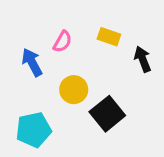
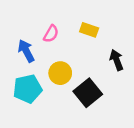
black arrow: (143, 59) -> (117, 60), moved
cyan pentagon: (34, 130) -> (27, 89), moved

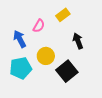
yellow rectangle: (89, 30) -> (63, 15), moved, turned -56
black arrow: (117, 60) -> (78, 41), moved

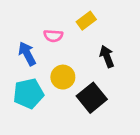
pink semicircle: (39, 26) -> (53, 36), turned 64

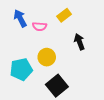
blue arrow: (27, 54) -> (20, 18), moved
black square: (92, 98) -> (57, 86), moved

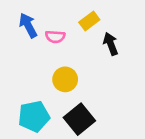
black arrow: (79, 42) -> (111, 44), moved
cyan pentagon: (21, 69) -> (34, 116), moved

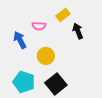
blue arrow: (28, 25) -> (20, 40), moved
cyan pentagon: (34, 116) -> (24, 82), turned 30

